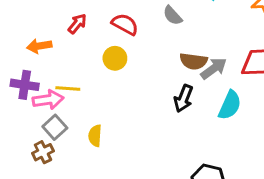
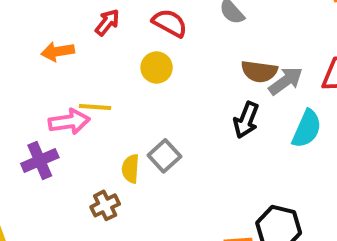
purple cross: (25, 85) -> (40, 160), moved, turned -32
gray square: (55, 127) -> (164, 156), moved
brown cross: (43, 152) -> (105, 205), moved

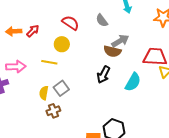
red arrow: (107, 22) -> (33, 31), moved
gray arrow: (286, 81) -> (120, 41), moved
yellow line: (95, 107) -> (49, 62), moved
brown cross: (105, 205) -> (53, 111), moved

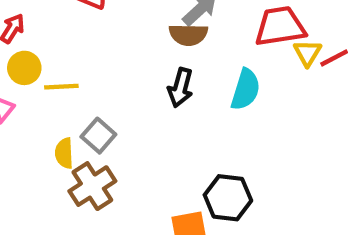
yellow circle: (62, 44) -> (24, 68), moved
brown cross: (53, 111) -> (92, 186), size x1.5

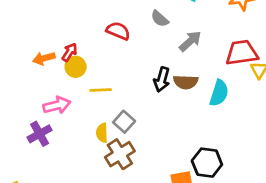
brown semicircle: (188, 35) -> (186, 82), moved
yellow circle: (24, 68) -> (76, 67), moved
black arrow: (180, 88) -> (162, 79), moved

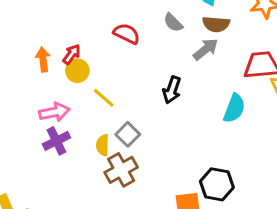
orange arrow: (44, 58) -> (43, 59), turned 95
brown semicircle: (186, 82) -> (216, 24), moved
yellow line: (101, 90) -> (104, 98), turned 40
purple cross: (40, 134) -> (56, 141), moved

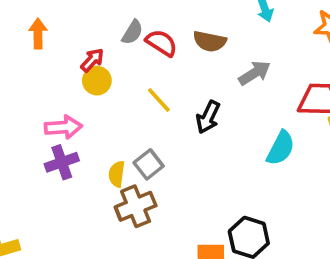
gray semicircle: (173, 23) -> (132, 32), moved, turned -110
brown semicircle: (216, 24) -> (210, 41), moved
orange arrow: (43, 59) -> (38, 34), moved
yellow line: (104, 98) -> (159, 100), moved

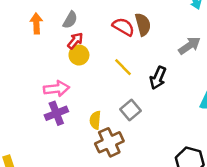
gray semicircle: (132, 32) -> (70, 20), moved
brown semicircle: (210, 41) -> (143, 24), moved, turned -115
gray square: (149, 164) -> (130, 110), moved

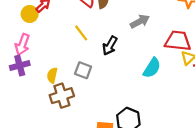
yellow circle: (79, 55) -> (30, 14), moved
pink arrow: (57, 89) -> (22, 45), turned 110
gray square: (130, 110) -> (83, 70), turned -36

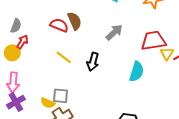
gray square: (83, 70) -> (61, 96), moved
yellow semicircle: (52, 75) -> (48, 103), turned -64

